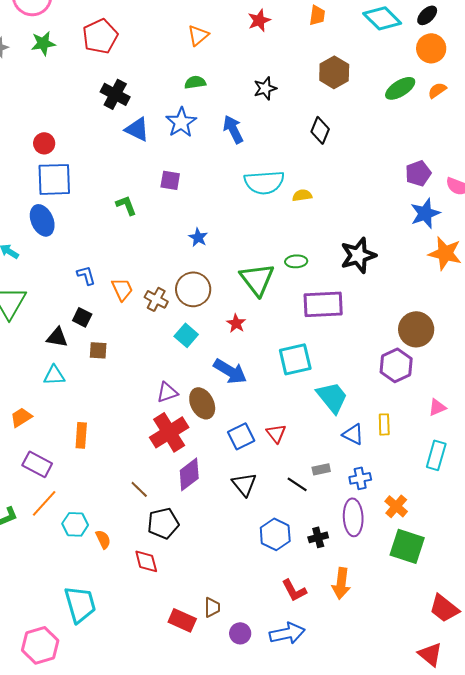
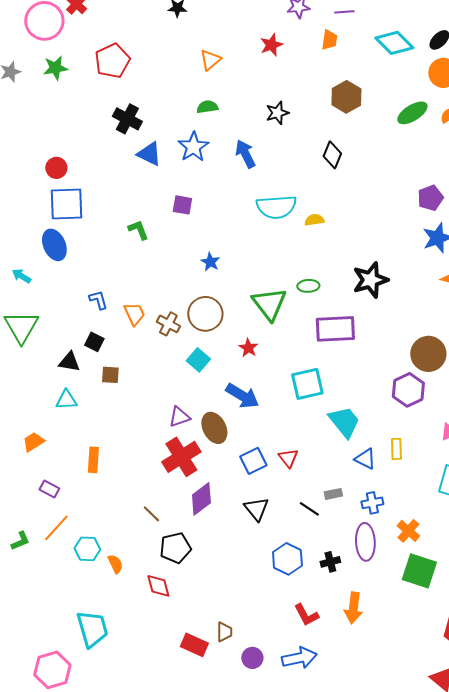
purple rectangle: (37, 464) -> (49, 489), size x0.7

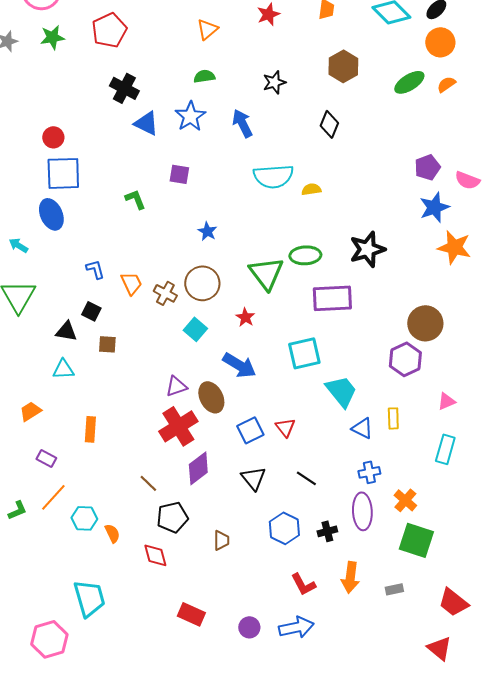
green ellipse: (308, 286) -> (305, 255), size x1.4
gray rectangle: (333, 494) -> (394, 589), moved
brown trapezoid: (224, 632) -> (221, 540), moved

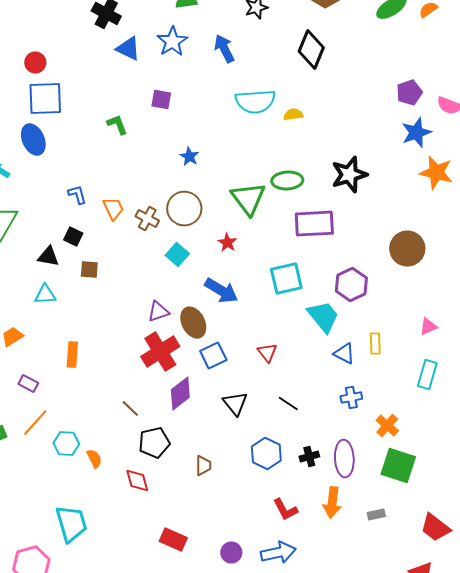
black diamond: (329, 124) -> (311, 50), size x1.4
purple hexagon: (405, 359) -> (351, 285), moved
blue square: (250, 430) -> (213, 356), moved
purple ellipse: (362, 511) -> (344, 459), moved

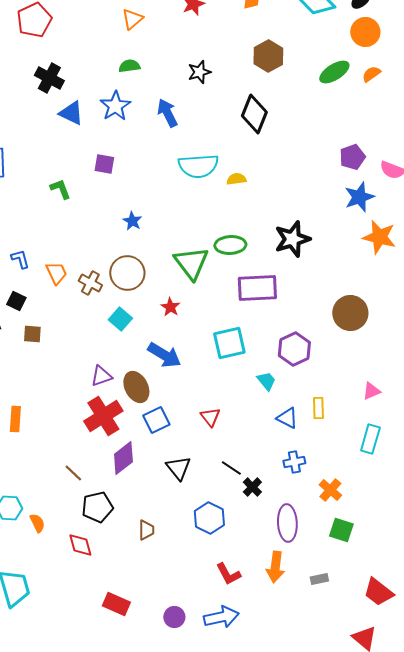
cyan trapezoid: (323, 317) -> (266, 381), size x0.6
black cross: (309, 457) -> (252, 487), moved, turned -30
green square: (398, 466) -> (341, 530), size x0.7

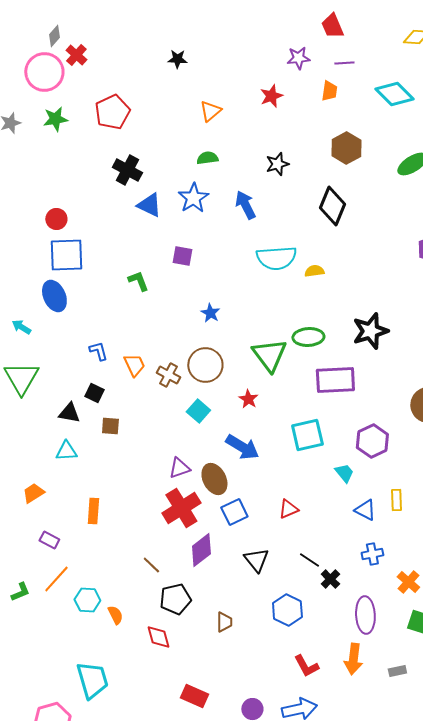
red triangle: (210, 417) -> (288, 509), turned 45

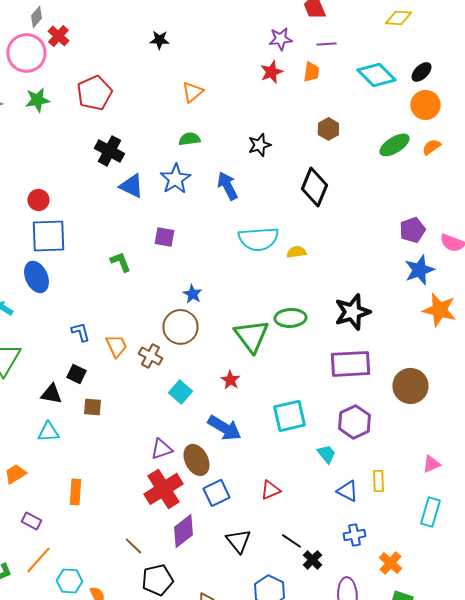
red star: (271, 96) -> (271, 72), moved
brown hexagon: (346, 148) -> (328, 129), size x0.7
brown circle: (205, 365) -> (180, 327), moved
purple rectangle: (335, 380) -> (350, 364), moved

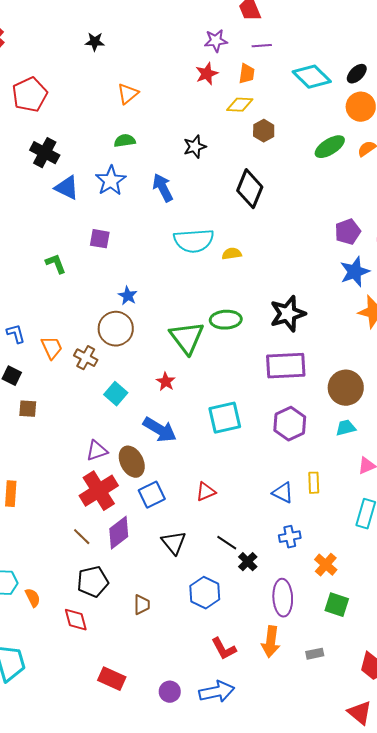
yellow diamond: (398, 18) -> (240, 105), moved
cyan trapezoid: (326, 454) -> (346, 428), moved, turned -65
brown line: (133, 546) -> (82, 537), moved

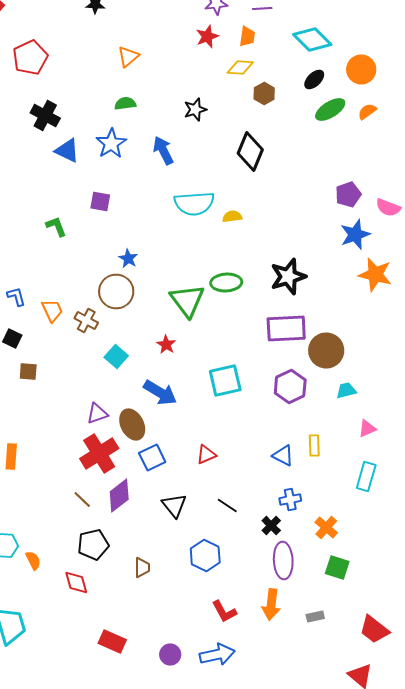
black ellipse: (357, 74) -> (314, 80), moved
brown circle: (346, 388) -> (326, 350), moved
black cross: (248, 562) -> (271, 526), moved

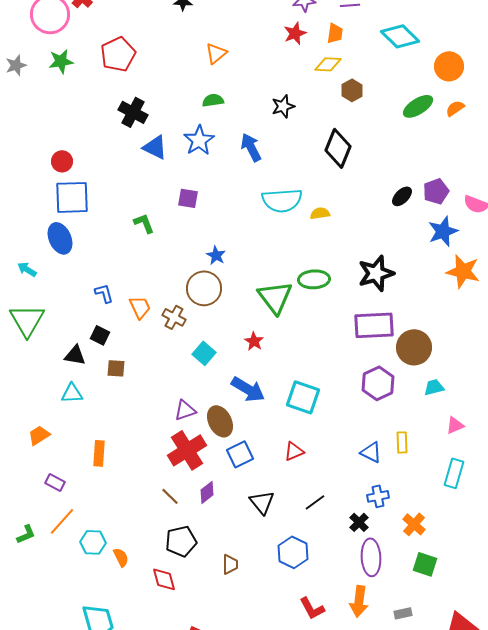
black ellipse: (314, 80) -> (402, 196), moved
cyan square: (225, 380) -> (303, 397), moved, turned 32
purple diamond: (119, 496) -> (207, 492), size x0.7
black line: (227, 506) -> (315, 502), turned -70

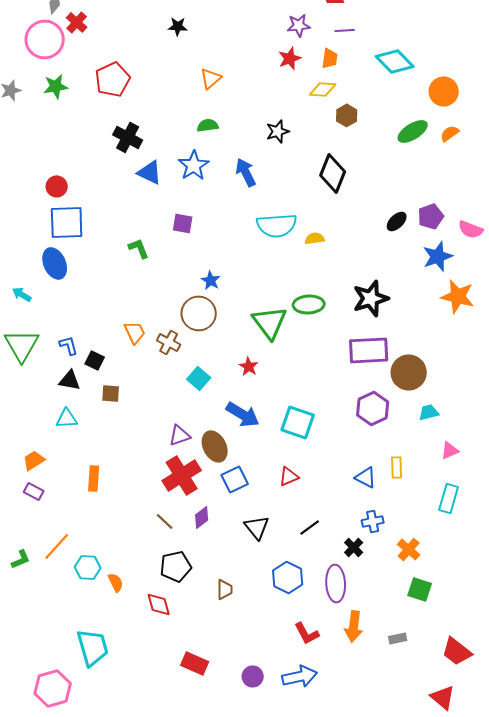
blue L-shape: (104, 293) -> (69, 345), moved
purple rectangle: (55, 482) -> (34, 491), moved
purple ellipse: (371, 557) -> (336, 583), moved

